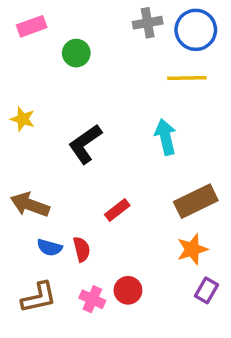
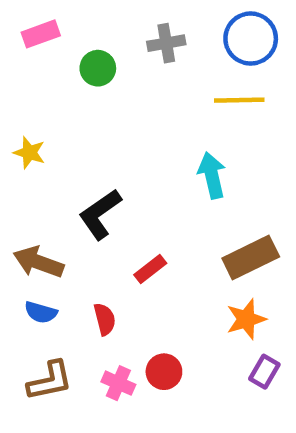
gray cross: (148, 23) -> (166, 43), moved
black L-shape: (85, 144) -> (100, 214), moved
blue semicircle: (49, 247) -> (41, 312), moved

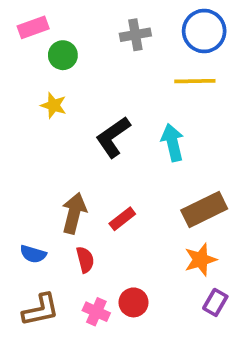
green circle: (98, 68) -> (63, 55), moved
yellow star: (29, 153) -> (54, 105), moved
black L-shape: (100, 214) -> (113, 137), moved
brown arrow: (38, 262) -> (74, 213), moved, turned 84

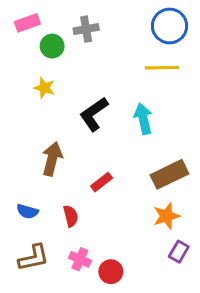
gray cross: (135, 35) -> (86, 29), moved
brown arrow: (74, 213) -> (52, 159), moved
red circle: (134, 302) -> (111, 272), moved

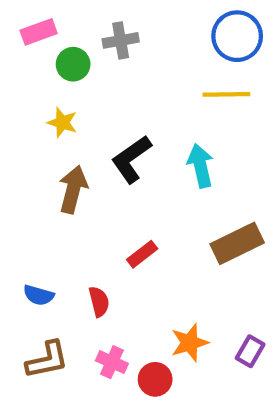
brown arrow: (52, 159) -> (73, 189), moved
orange star: (166, 216) -> (190, 343), moved

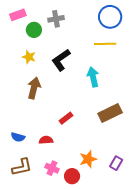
black L-shape: (131, 159) -> (61, 60), moved
red semicircle: (99, 302) -> (46, 140), turned -80

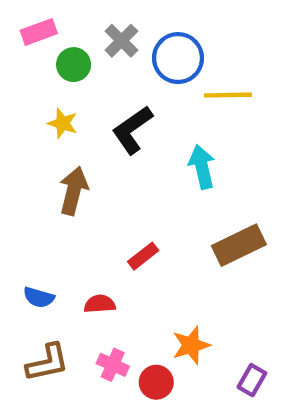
blue circle: (110, 17) -> (178, 58), moved
gray cross: (56, 19) -> (121, 41), turned -35
purple rectangle: (116, 163) -> (252, 380), moved

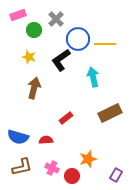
blue circle: (178, 58) -> (78, 39), moved
blue semicircle: (39, 297) -> (18, 137), size x1.5

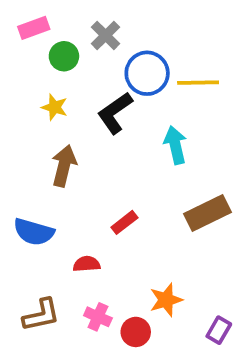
blue semicircle: (18, 137) -> (34, 232), moved

